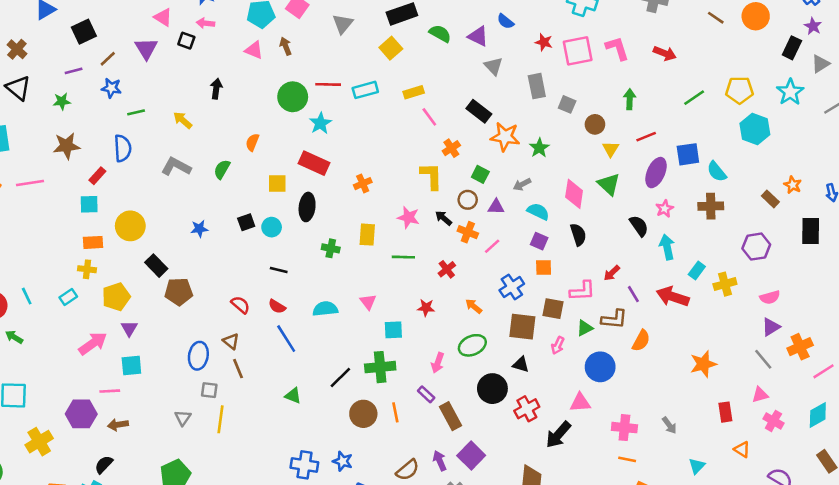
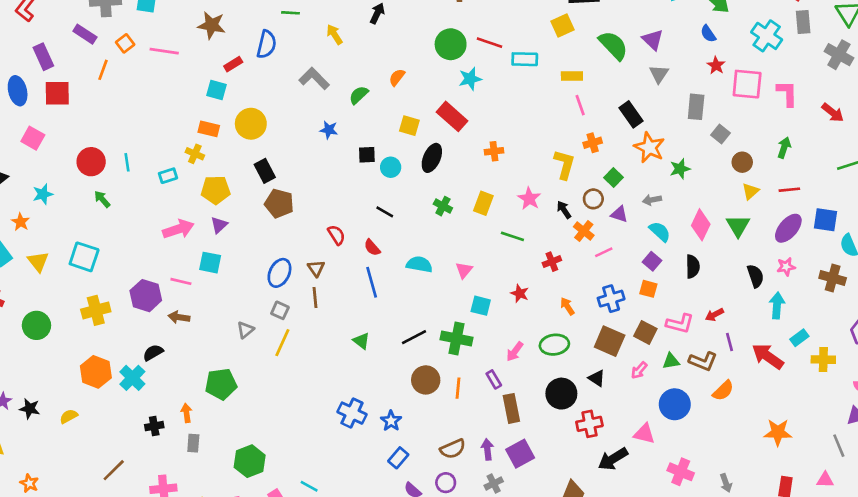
blue semicircle: (505, 21) -> (708, 34), moved
green semicircle: (440, 34) -> (613, 45), moved, size x1.4
blue star: (199, 229) -> (329, 130), moved

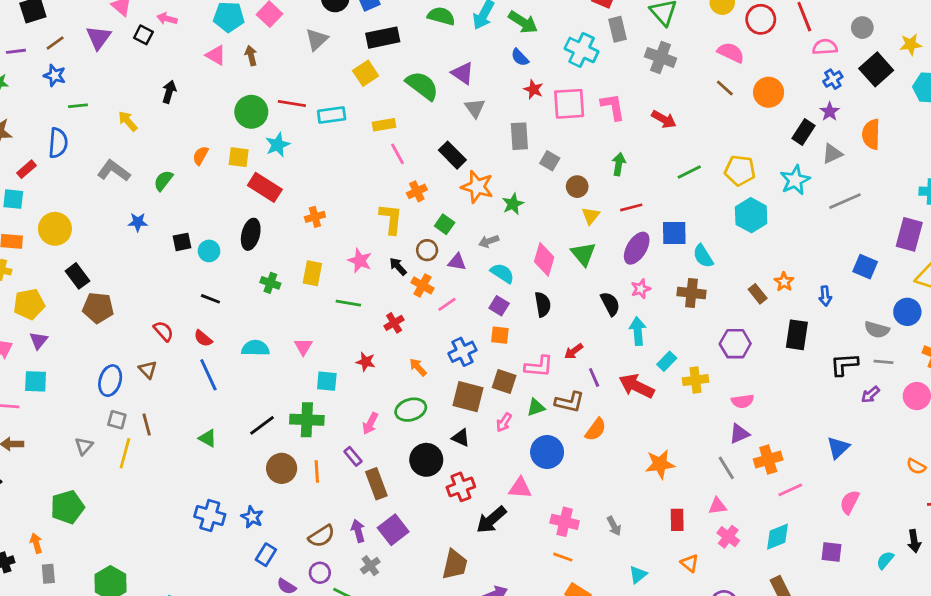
yellow square: (409, 126) -> (239, 157), moved
brown line: (315, 298) -> (147, 424), moved

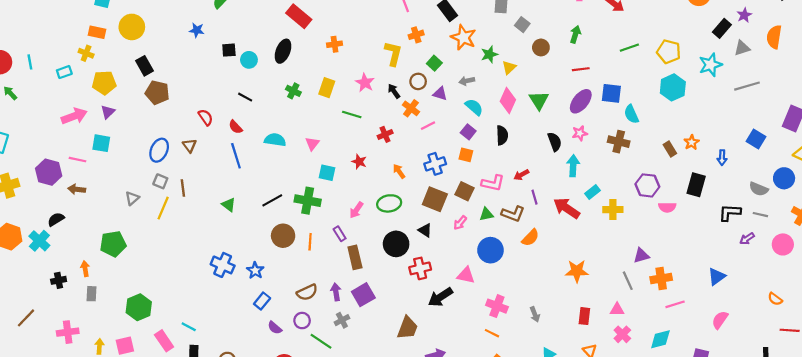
yellow triangle: (591, 216) -> (509, 67), moved
pink semicircle: (743, 401) -> (667, 207), moved

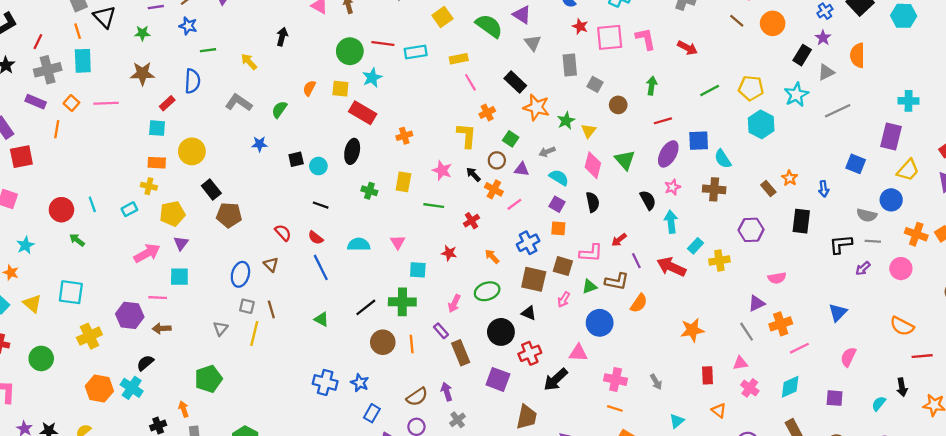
pink semicircle: (667, 207) -> (777, 278), moved
purple square: (363, 295) -> (498, 379), moved, turned -30
orange semicircle: (775, 299) -> (902, 326), size x1.5

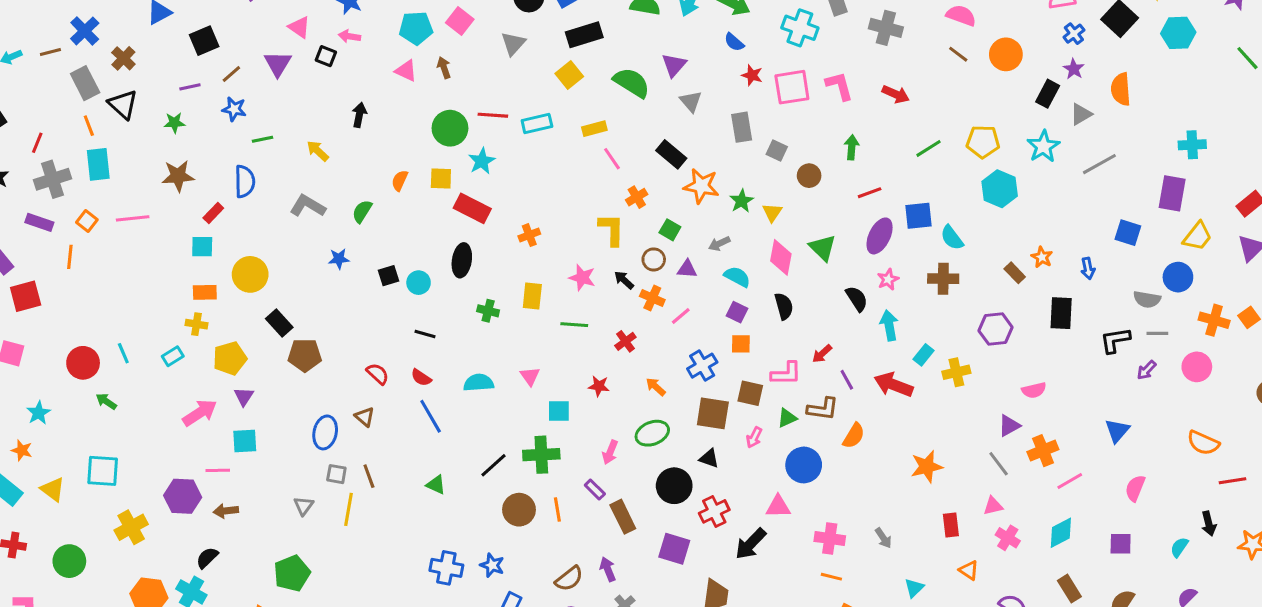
purple triangle: (522, 15) -> (674, 65), turned 42

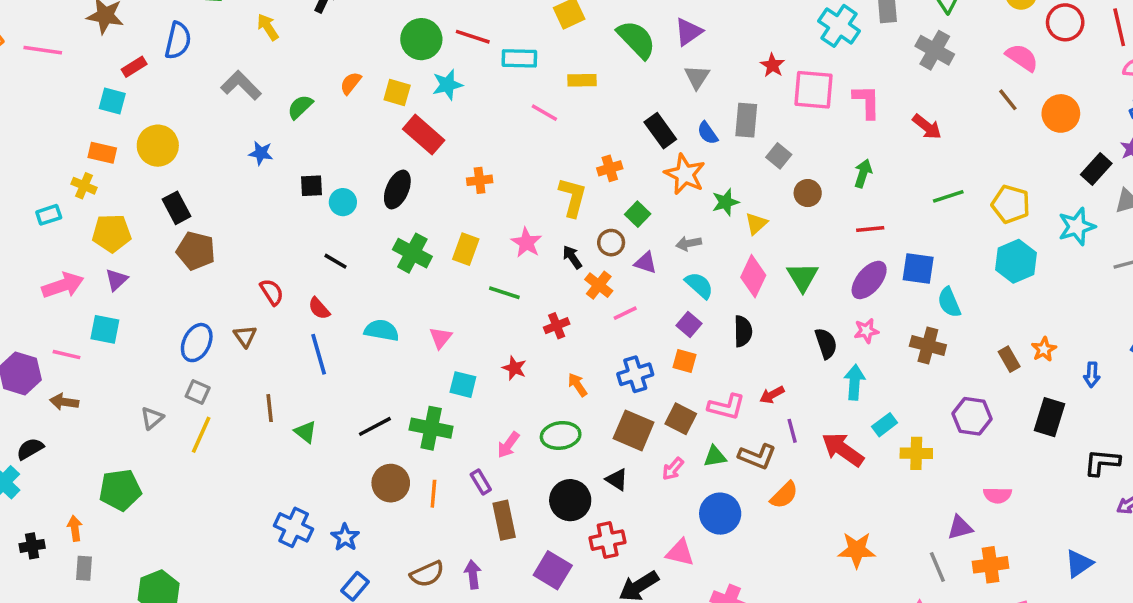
blue semicircle: (734, 42) -> (708, 133), moved
pink line: (612, 159) -> (544, 113), moved, turned -40
green cross: (488, 311) -> (412, 253), size x1.5
brown line: (369, 476) -> (270, 408), moved

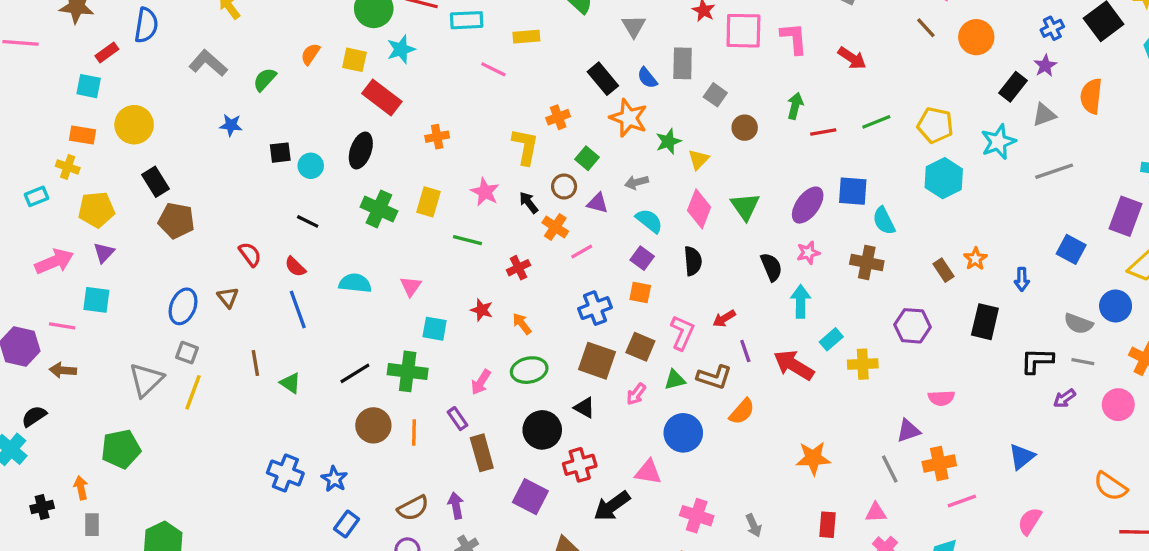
red line: (870, 229) -> (823, 132), moved
orange arrow: (578, 385) -> (522, 324), moved
pink L-shape: (726, 407) -> (682, 333), turned -76
gray triangle: (152, 418) -> (146, 380), size x1.6

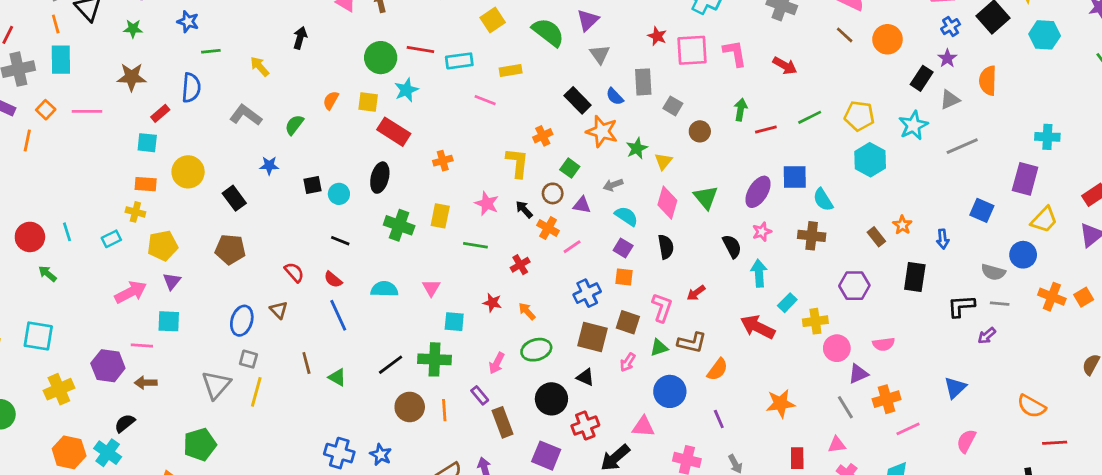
black rectangle: (156, 182) -> (234, 198), moved
purple line: (745, 351) -> (719, 419), moved
pink circle: (1118, 405) -> (837, 348), moved

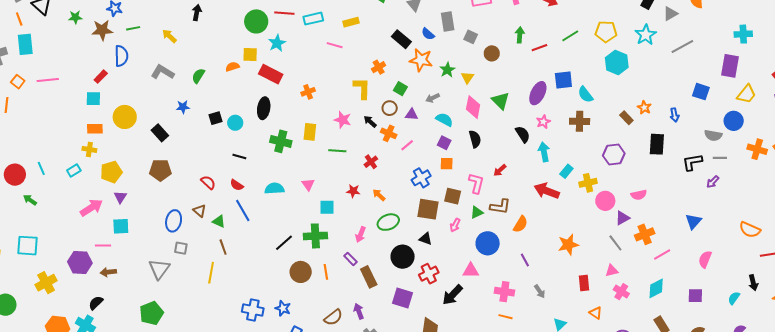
brown star: (132, 77) -> (102, 30), moved
orange semicircle: (331, 100) -> (232, 67), moved, turned 48
green triangle: (337, 377) -> (219, 221), moved
yellow line: (256, 392) -> (211, 273), moved

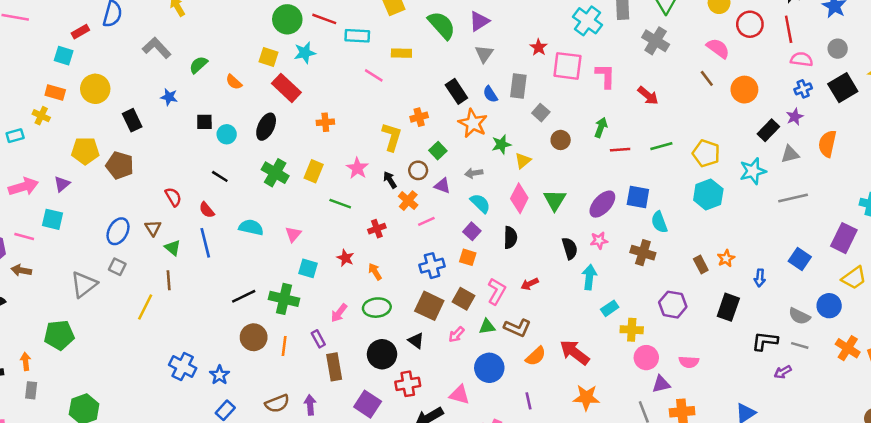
orange semicircle: (232, 67) -> (234, 82), moved, turned -136
yellow pentagon: (111, 172) -> (85, 151), moved
red arrow: (547, 191) -> (575, 352), moved

